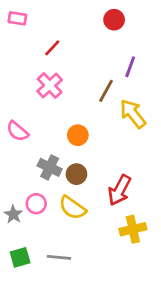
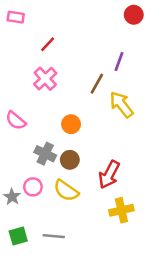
red circle: (114, 20) -> (134, 15), moved

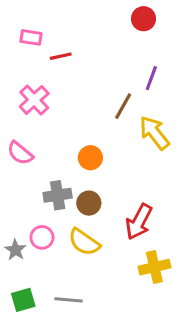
red circle: (134, 15) -> (143, 19), moved
pink rectangle: (16, 17) -> (31, 37), moved
red line: (48, 44) -> (61, 56), turned 35
pink cross: (45, 79) -> (34, 100), moved
gray cross: (45, 154) -> (58, 195), turned -35

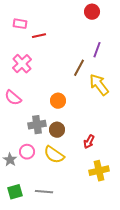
red arrow: (139, 222) -> (89, 142), size x0.6

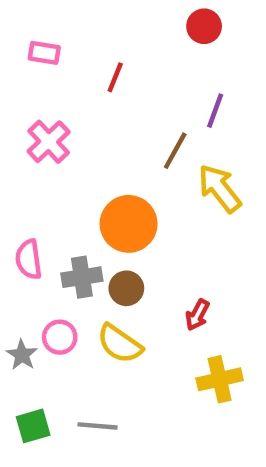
red line: (39, 36) -> (115, 77), moved, turned -56
pink semicircle: (13, 98) -> (29, 259), moved, turned 42
orange circle: (58, 101) -> (129, 224), size x1.6

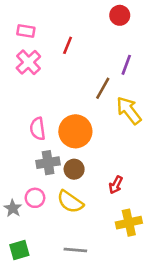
pink cross: (49, 142) -> (28, 62), moved
pink semicircle: (29, 259) -> (38, 129), moved
gray line: (97, 426) -> (75, 250), moved

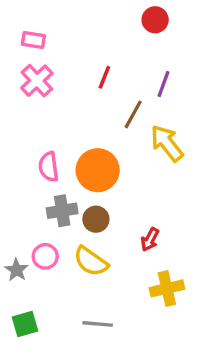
red line: (68, 45) -> (104, 77), moved

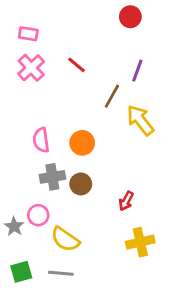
red line: (104, 77) -> (76, 65), moved, turned -72
orange circle: (98, 170) -> (82, 143), size x0.7
yellow semicircle: (91, 261) -> (65, 239), moved
gray line: (98, 324) -> (61, 273), moved

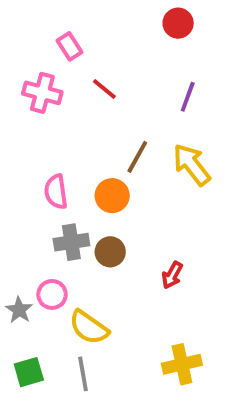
pink rectangle: (28, 34) -> (69, 46), moved, turned 48
pink cross: (31, 68) -> (42, 93), turned -32
brown line: (112, 96) -> (137, 157), moved
yellow cross: (140, 242) -> (182, 364), moved
gray line: (61, 273) -> (83, 374), turned 75

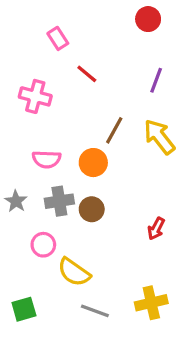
pink cross: (42, 93) -> (35, 96), moved
pink semicircle: (56, 192) -> (47, 159), turned -80
red arrow: (172, 275) -> (156, 229), moved
gray star: (19, 310) -> (16, 201), moved
gray line: (83, 374) -> (95, 311), moved, turned -60

